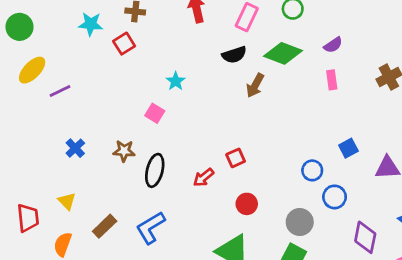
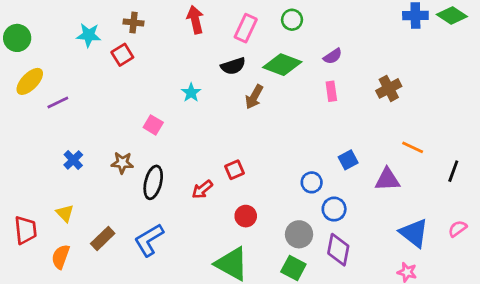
cyan star: (176, 81) -> (191, 93), moved
purple diamond: (365, 237) -> (338, 250), moved

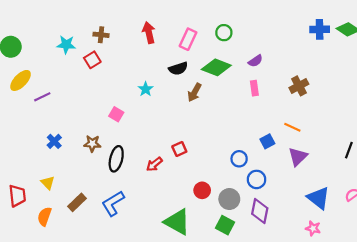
orange line: (413, 147) -> (292, 127), moved
purple triangle: (387, 180) -> (298, 157), turned -42
red circle: (246, 216) -> (202, 190), moved

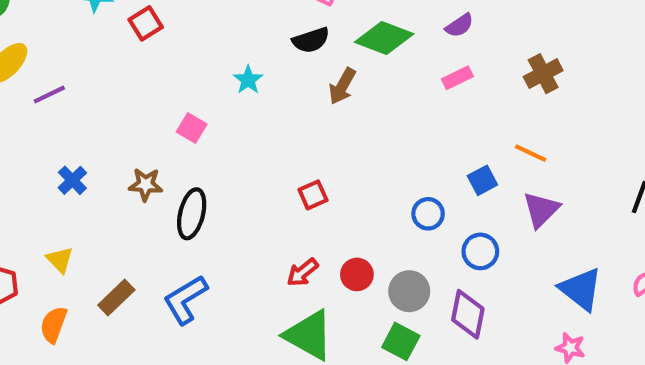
pink rectangle: (254, 88) -> (457, 78), turned 72
red arrow: (154, 164) -> (303, 272), moved
blue circle: (257, 179) -> (480, 251), moved

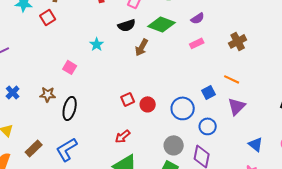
blue circle: (428, 214) -> (183, 108), size x1.5
red circle: (357, 274) -> (148, 104), moved
blue triangle: (581, 289) -> (256, 144), size x0.7

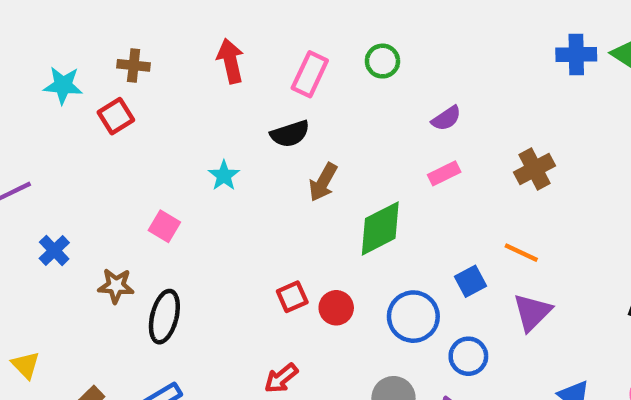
green diamond: (162, 24) -> (380, 228), moved, turned -48
blue cross: (13, 92) -> (54, 250), moved

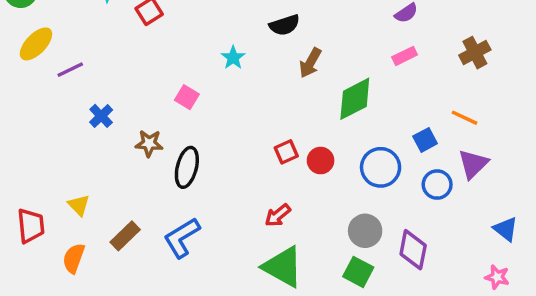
blue circle: (468, 356) -> (437, 185), moved

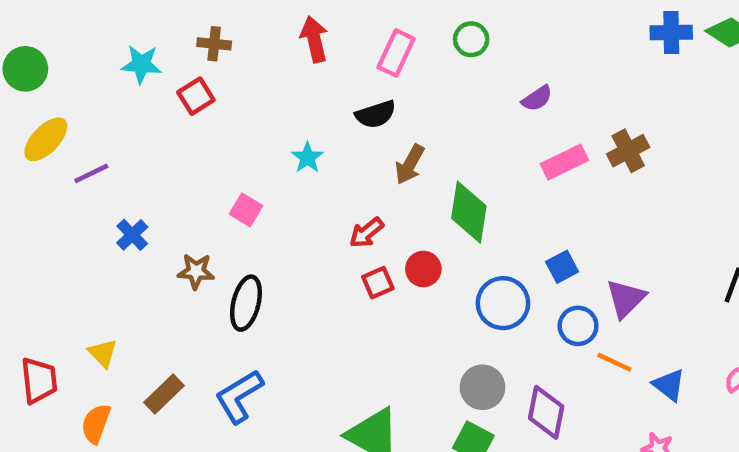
pink rectangle: (405, 56) -> (564, 162), moved, size x1.4
green diamond: (355, 99) -> (469, 212), turned -54
orange line: (465, 118) -> (614, 362), moved
red circle: (321, 161) -> (423, 269), moved
red arrow: (278, 215) -> (366, 233), moved

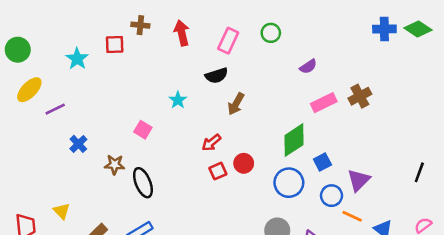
brown cross: (214, 44) -> (140, 25), moved
cyan star: (141, 64) -> (77, 59), moved, turned 30
red square: (196, 96) -> (115, 45), moved, turned 30
green diamond: (469, 212) -> (294, 140), moved, turned 48
black ellipse: (246, 303) -> (143, 183), turned -36

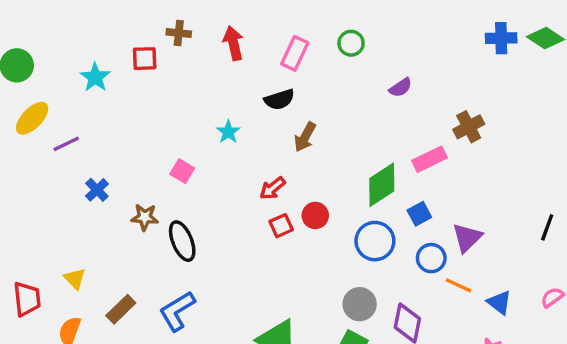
pink rectangle: (324, 103) -> (430, 159), moved

